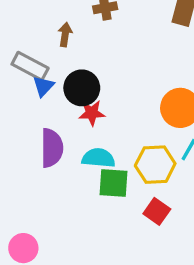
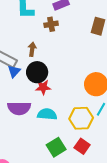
brown arrow: (65, 34) -> (32, 49), moved
purple semicircle: (52, 148) -> (19, 108), turned 90
green square: (113, 183) -> (56, 147), moved, turned -36

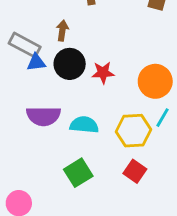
blue triangle: (14, 71) -> (36, 62), turned 40
red star: (43, 87) -> (103, 73), moved
green square: (56, 147) -> (78, 173), moved

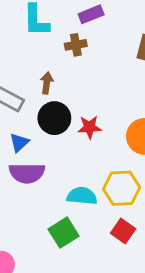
blue triangle: (36, 62) -> (19, 142), moved, turned -36
cyan semicircle: (84, 125) -> (82, 196), moved

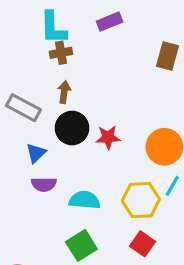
brown cross: (76, 45) -> (61, 53), moved
purple semicircle: (27, 173) -> (44, 184), size x0.7
cyan semicircle: (82, 196) -> (85, 200), moved

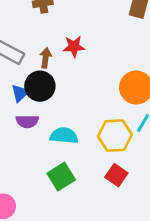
brown arrow: (64, 92) -> (46, 58), moved
black circle: (72, 128) -> (40, 86), moved
red star: (108, 137) -> (74, 47), moved

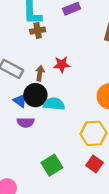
blue triangle: (20, 93) -> (20, 101), turned -40
cyan semicircle: (64, 136) -> (54, 104), moved

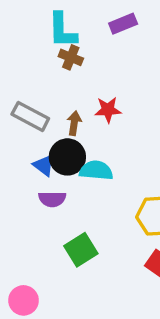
brown cross: (38, 31) -> (71, 57), turned 32
green square: (52, 165) -> (81, 250), moved

